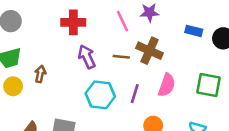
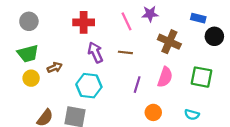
blue rectangle: (194, 31) -> (198, 18), moved
brown cross: (149, 51) -> (169, 42), moved
brown arrow: (40, 74) -> (55, 67), turned 56
cyan hexagon: (100, 95) -> (89, 86), moved

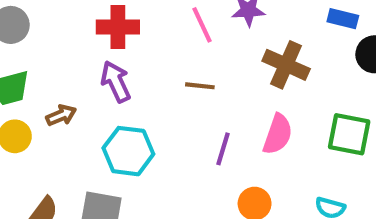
purple arrow: (95, 52) -> (116, 82), moved

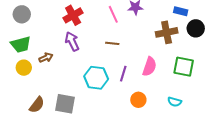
red cross: (118, 27) -> (73, 15), turned -30
brown cross: (286, 65) -> (167, 32), moved, turned -35
cyan hexagon: (128, 151) -> (96, 78), moved

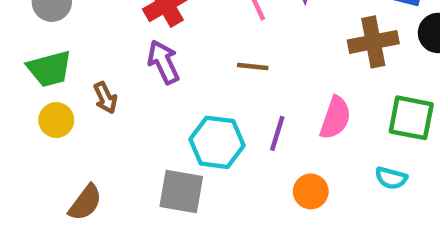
brown arrow: (46, 58) -> (105, 98), turned 88
cyan semicircle: (175, 102) -> (391, 178), moved
gray square: (65, 104) -> (181, 191), moved

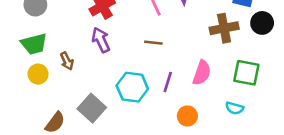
gray square: (181, 191) -> (92, 108), moved, turned 32

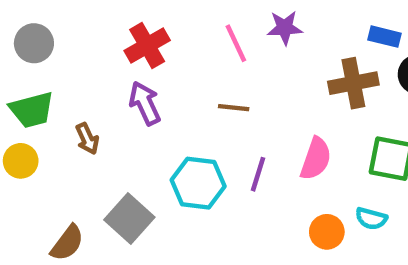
yellow circle: (38, 74) -> (21, 161), moved
orange circle: (187, 116) -> (327, 232), moved

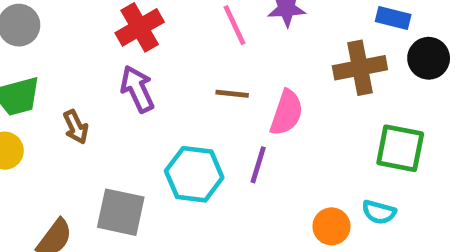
pink semicircle: (316, 159) -> (287, 113), moved
gray square: (129, 219) -> (121, 212), turned -30

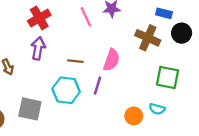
brown cross: (360, 68) -> (148, 38), turned 35
purple arrow: (137, 89) -> (38, 48), turned 35
brown line: (232, 94) -> (75, 61), moved

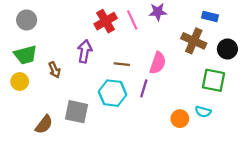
red cross: (39, 18) -> (106, 21), moved
black circle: (182, 33) -> (227, 49), moved

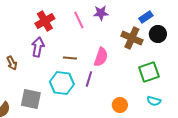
blue rectangle: (210, 16) -> (146, 17), turned -48
red cross: (106, 21) -> (45, 21), moved
black circle: (227, 49) -> (158, 34), moved
green square: (213, 80) -> (149, 72), turned -30
cyan semicircle: (203, 112) -> (154, 101), moved

